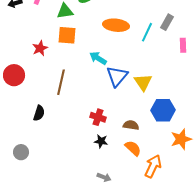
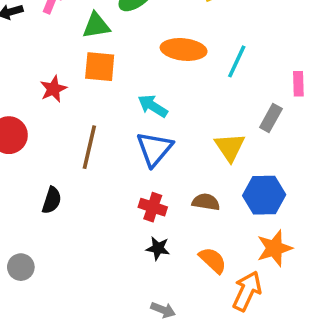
gray rectangle: (167, 22) -> (271, 118), moved
blue triangle: (117, 76) -> (154, 149), moved
brown semicircle: (131, 125) -> (206, 202), moved
orange star: (181, 139) -> (274, 248), moved

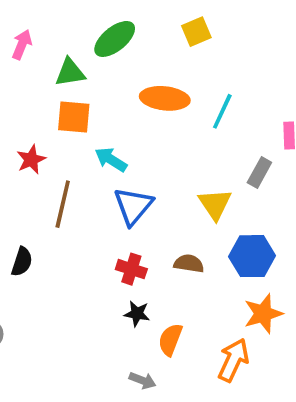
red star: (53, 89) -> (31, 160), moved
cyan arrow: (153, 106) -> (111, 160), moved
orange semicircle: (213, 260) -> (170, 340), moved, turned -112

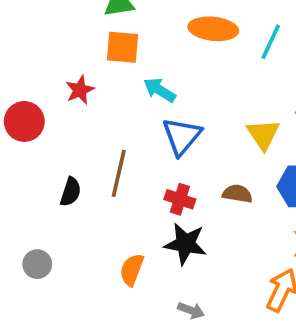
brown line: (63, 204) -> (119, 173), moved
black star: (137, 314) -> (185, 244), size x1.6
orange semicircle: (170, 340) -> (132, 270), moved

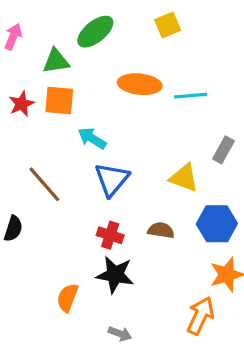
cyan line: (271, 42) -> (191, 96), turned 60
red star: (80, 90) -> (21, 104), moved
yellow triangle: (263, 134) -> (184, 178), turned -36
brown line: (119, 173) -> (44, 184), moved, turned -54

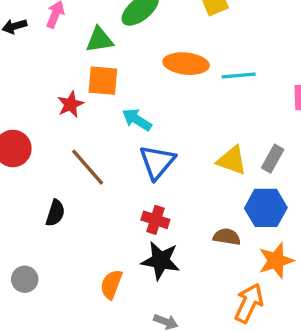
red star: (21, 104) -> (71, 104), moved
gray rectangle: (223, 150) -> (273, 159), moved
brown semicircle: (161, 230) -> (227, 237), moved

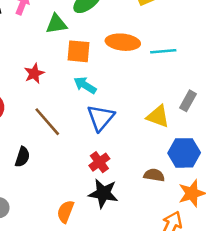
orange square: (103, 81) -> (78, 51), moved
gray rectangle: (273, 159) -> (188, 101), moved
red cross: (155, 220) -> (99, 162), turned 36

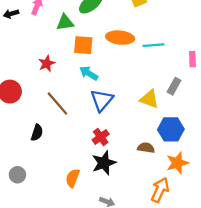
black star: (103, 193) -> (104, 163), turned -30

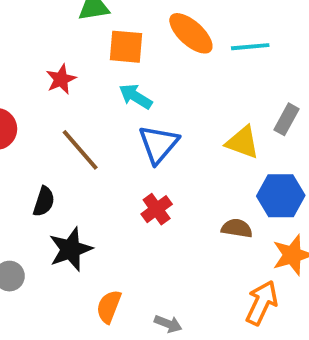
orange ellipse: (120, 38) -> (191, 33), turned 36
black star: (104, 163) -> (71, 249), moved
orange semicircle: (73, 178) -> (109, 307), moved

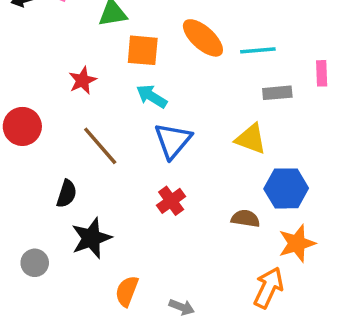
gray rectangle: (287, 119) -> (277, 93), moved, turned 56

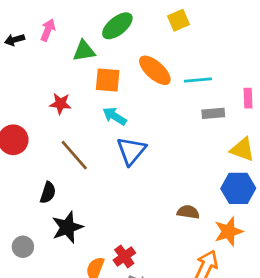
red star: (83, 80) -> (60, 104), turned 30
yellow triangle: (251, 139) -> (242, 150), moved
blue hexagon: (286, 188) -> (238, 188), moved
red cross: (171, 201) -> (124, 256), moved

